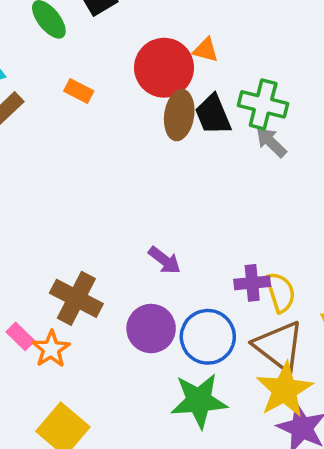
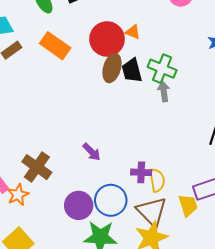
orange rectangle: (79, 91) -> (55, 46), size x1.8
gray arrow: (271, 142) -> (164, 91), turned 30
purple circle: (151, 329) -> (79, 205), moved

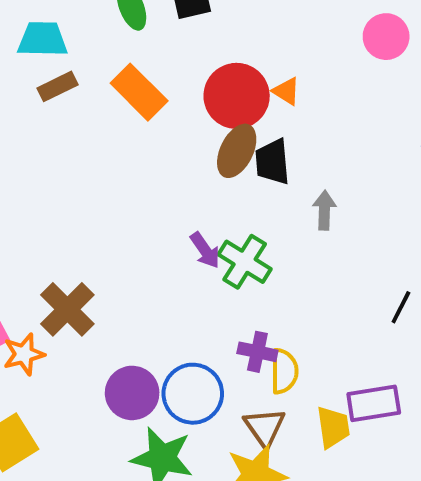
green cross: (162, 69) -> (245, 262), moved
purple arrow: (92, 152) -> (205, 250), moved
brown triangle: (152, 212) -> (264, 427), size x0.7

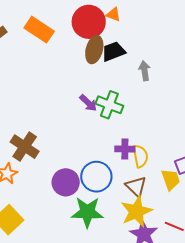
black trapezoid: (272, 162) -> (113, 51), turned 85

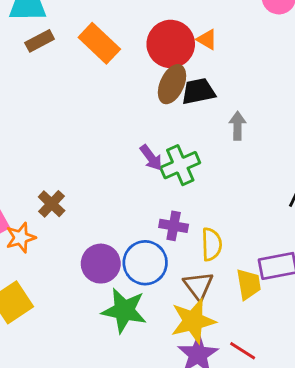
green cross: (109, 105) -> (180, 165), turned 36
brown cross: (25, 147) -> (52, 204), size x0.7
purple cross: (125, 149) -> (174, 226), moved

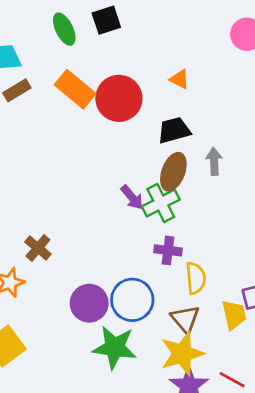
red circle: (171, 44) -> (119, 98), moved
brown ellipse: (172, 84) -> (173, 172), moved
purple cross: (174, 226) -> (168, 250), moved

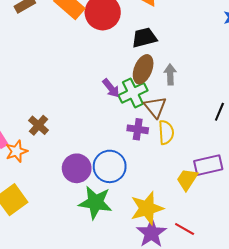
gray arrow: (214, 161) -> (170, 74), moved
yellow semicircle: (196, 278) -> (166, 132), moved
yellow trapezoid: (234, 315) -> (187, 179), turned -135
brown triangle: (185, 319) -> (155, 107), moved

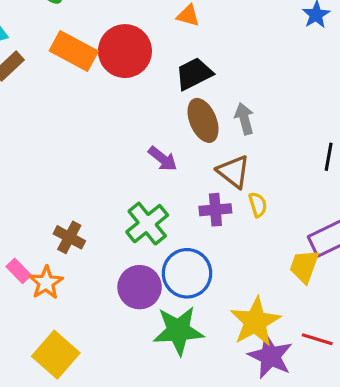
brown ellipse: (143, 69) -> (203, 120), turned -32
green cross: (133, 93) -> (147, 224), moved
yellow semicircle: (166, 132) -> (258, 205), size x0.7

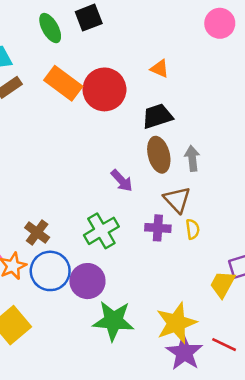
blue circle: (187, 273) -> (50, 271), moved

